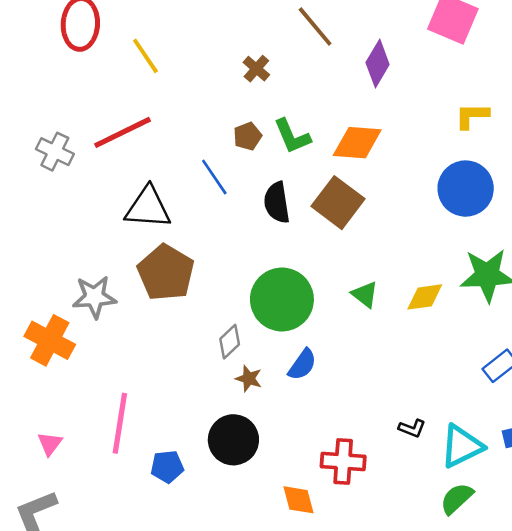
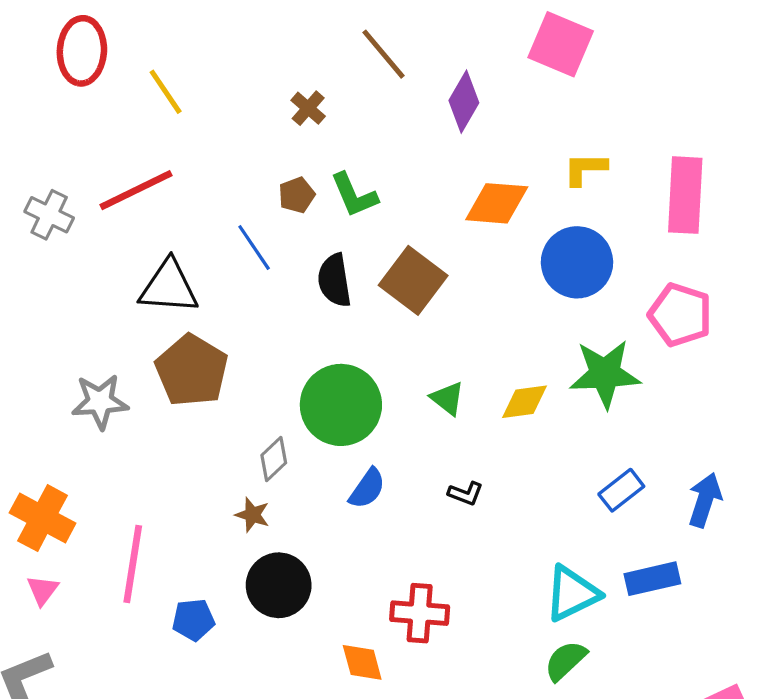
orange diamond: (357, 143) -> (497, 203), moved
orange cross: (50, 340) -> (43, 518), moved
brown star: (249, 379) -> (252, 515), moved
black L-shape: (412, 428) -> (466, 493), moved

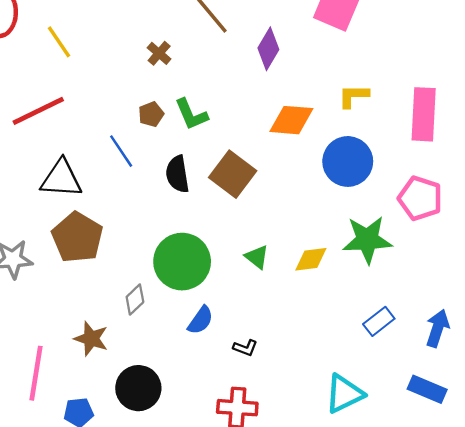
black L-shape: (466, 493) -> (245, 348), moved
brown star: (252, 515) -> (91, 339), moved, size x1.4
blue rectangle: (652, 579) -> (427, 389), moved, turned 36

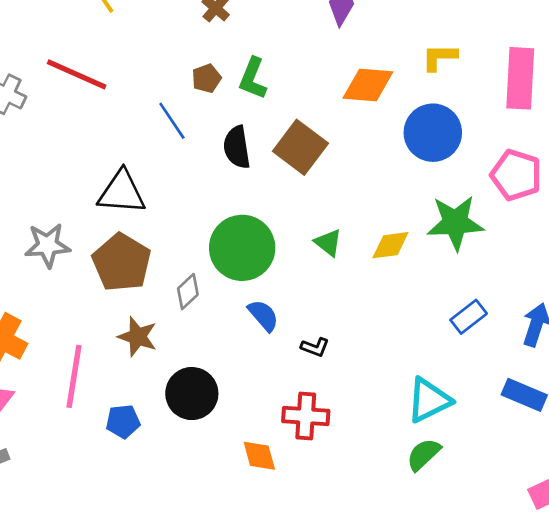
red line: (38, 111) -> (77, 74), turned 50
green L-shape: (191, 114) -> (253, 78), turned 45
black triangle: (61, 179) -> (122, 192), moved
brown pentagon: (77, 237) -> (122, 262), moved
blue semicircle: (200, 320) -> (263, 315), turned -76

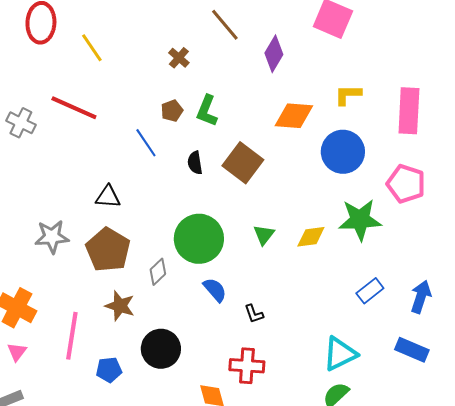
black semicircle: (237, 147) -> (195, 163), size x0.7
black triangle: (122, 192) -> (108, 197), size x0.7
green triangle: (328, 243) -> (264, 235), turned 30
black L-shape: (315, 347) -> (254, 314), turned 50

